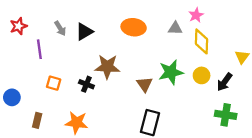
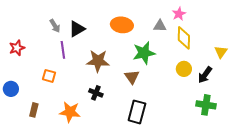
red star: (18, 26) -> (17, 48), moved
purple line: (39, 49) -> (63, 50), moved
green star: (171, 72) -> (144, 53), moved
black cross: (86, 84) -> (96, 93), moved

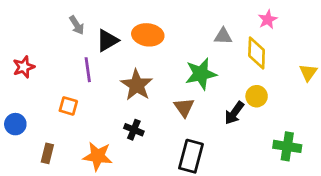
pink star: (179, 14) -> (268, 20), moved
orange ellipse: (122, 25) -> (148, 35), moved
gray arrow: (55, 26) -> (77, 25), moved
brown star: (98, 61) -> (137, 85), turned 30
black arrow: (205, 75) -> (234, 113), moved

